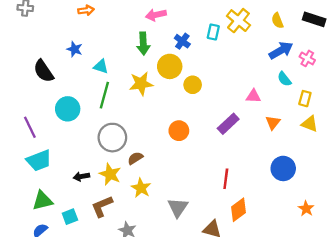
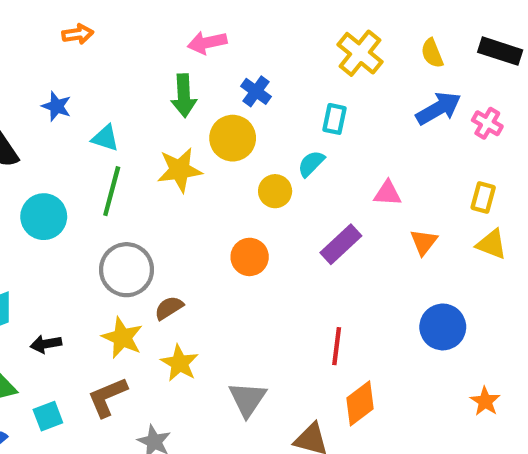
cyan rectangle: (213, 32) -> (335, 119), moved
cyan semicircle: (284, 79) -> (311, 164), moved, turned 84
yellow circle: (193, 85) -> (275, 191), moved
black arrow: (81, 177) -> (46, 344), moved

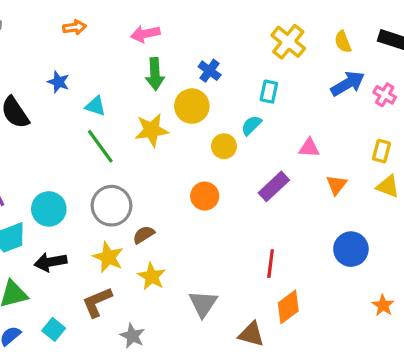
pink arrow: (207, 43) -> (145, 34), moved
green line: (112, 191) -> (100, 146), turned -51
cyan circle: (44, 217) -> (49, 209), moved
black arrow: (46, 344) -> (50, 262), size x1.4
cyan square: (48, 416) -> (54, 329), moved, turned -30

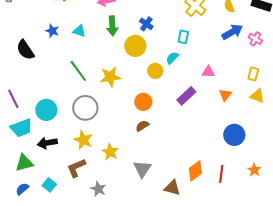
cyan triangle: (95, 106) -> (79, 31), moved
yellow star: (152, 130) -> (110, 77), moved
brown semicircle: (144, 235) -> (142, 126), moved
red line: (271, 264) -> (221, 174), moved

